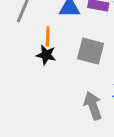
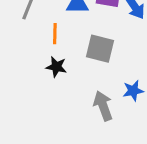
black star: (46, 55) -> (56, 67), moved

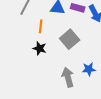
gray square: (100, 49) -> (70, 39), turned 30

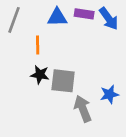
gray square: (70, 39) -> (63, 81), moved, turned -36

